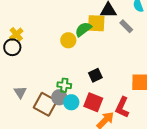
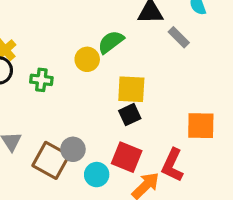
yellow square: (96, 23) -> (131, 89), moved
green cross: (64, 85) -> (41, 80), moved
cyan circle: (71, 102) -> (97, 175), moved

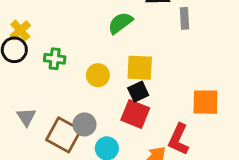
gray rectangle: (179, 37) -> (185, 18), turned 42
yellow circle: (87, 59) -> (98, 75), moved
red square: (127, 157) -> (135, 114), moved

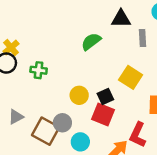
yellow square: (140, 68) -> (131, 77), moved, turned 30
yellow circle: (98, 75) -> (79, 95), moved
gray triangle: (26, 117) -> (16, 117), turned 35

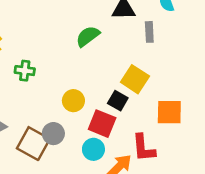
black square: (105, 96) -> (118, 101), moved, turned -35
red L-shape: (138, 135) -> (144, 148), turned -30
cyan circle: (80, 142) -> (93, 149), moved

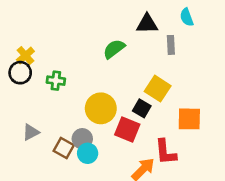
yellow circle: (73, 101) -> (101, 108), size x1.5
brown square: (33, 144) -> (64, 148), size x0.7
cyan circle: (93, 149) -> (88, 153), moved

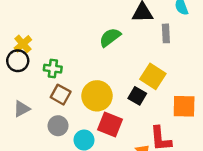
red square: (127, 129) -> (110, 124), moved
gray triangle: (31, 132) -> (22, 109), moved
gray circle: (82, 139) -> (58, 126), moved
brown square: (64, 148) -> (61, 95), moved

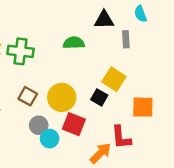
green semicircle: (110, 37) -> (74, 43), turned 35
green cross: (53, 69) -> (20, 51), moved, size x1.5
gray circle: (58, 126) -> (39, 125), moved

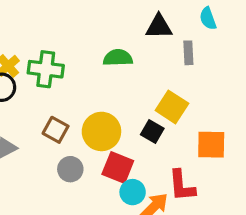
cyan circle: (50, 139) -> (133, 192), moved

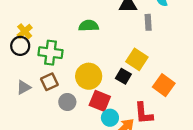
green semicircle: (118, 58) -> (89, 26), moved
green cross: (46, 69) -> (50, 53), moved
brown square: (56, 130) -> (49, 82), moved, turned 36
orange square: (211, 145) -> (164, 85), turned 35

